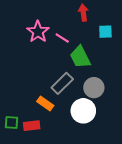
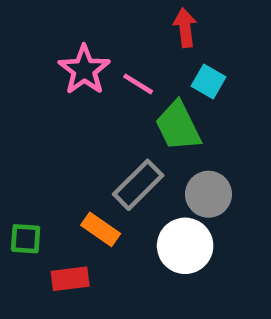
cyan square: (105, 32) -> (209, 82), moved, turned 32
green square: (12, 122) -> (26, 239), moved

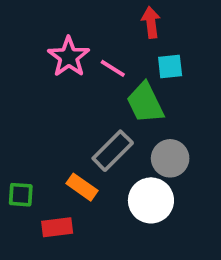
cyan square: (209, 82) -> (170, 66), turned -36

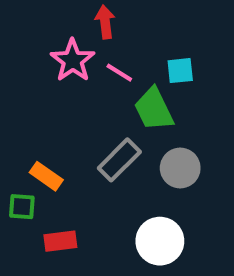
red arrow: (151, 22) -> (105, 22), moved
orange rectangle: (82, 187) -> (46, 176), moved
white circle: (151, 200) -> (160, 241), moved

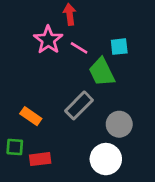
gray circle: (180, 168) -> (119, 124), moved
green square: (22, 207) -> (15, 147), moved

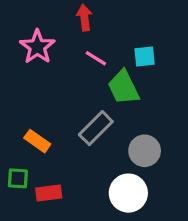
pink star: (48, 40) -> (37, 47), moved

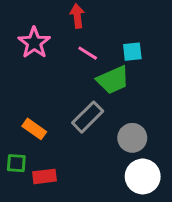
green trapezoid: (123, 87) -> (113, 80), turned -88
white circle: (128, 193) -> (143, 176), moved

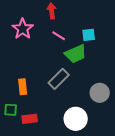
orange rectangle: (34, 129) -> (23, 87), turned 49
gray circle: (132, 138) -> (100, 93), moved
white circle: (143, 176) -> (76, 119), moved

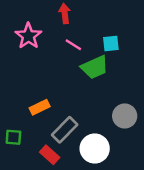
gray rectangle: (59, 79) -> (65, 130), moved
orange rectangle: (23, 87) -> (40, 107), moved, turned 70
red rectangle: (30, 119) -> (50, 155), moved, turned 49

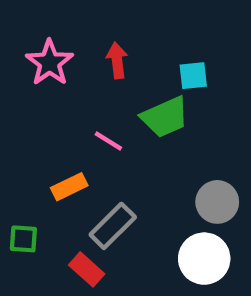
red arrow: (65, 13) -> (117, 60), moved
pink line: (73, 45) -> (108, 141), moved
white circle: (95, 148) -> (204, 259), moved

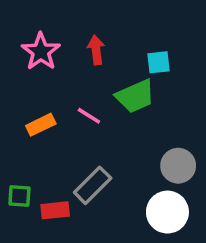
orange rectangle: (69, 187) -> (41, 125), moved
red rectangle: (87, 269) -> (55, 210), moved, turned -48

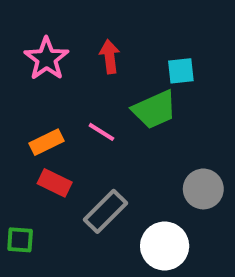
green square: (19, 196) -> (20, 240), moved
red rectangle: (55, 210) -> (55, 183), moved, turned 32
white circle: (167, 212) -> (165, 246), moved

